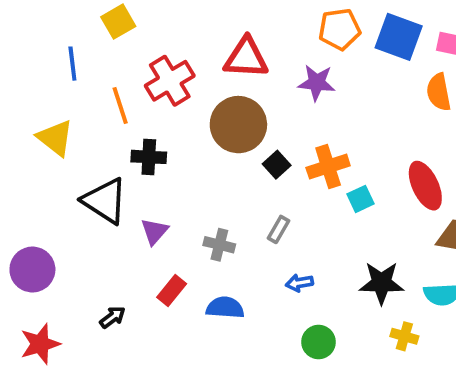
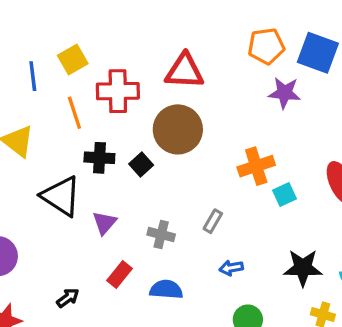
yellow square: (118, 22) -> (73, 59), moved
red cross: (170, 81) -> (118, 91), turned 30
purple star: (317, 83) -> (285, 93), moved
black square: (277, 165) -> (141, 164), moved

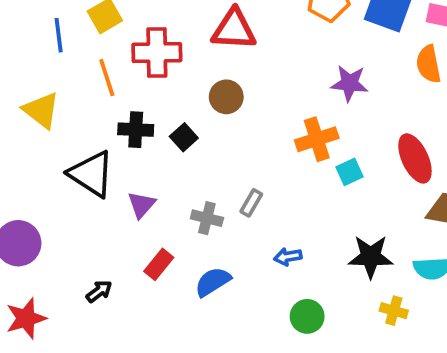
purple star: (285, 93) -> (349, 83), moved
brown circle: (178, 129) -> (226, 97), size x0.6
gray rectangle: (213, 221) -> (251, 203), moved
blue semicircle: (166, 289) -> (213, 282), turned -36

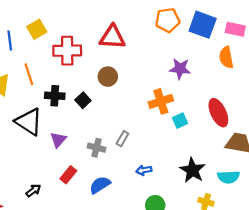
orange line: (107, 78) -> (29, 74), moved
black star: (371, 257) -> (192, 170), turned 30

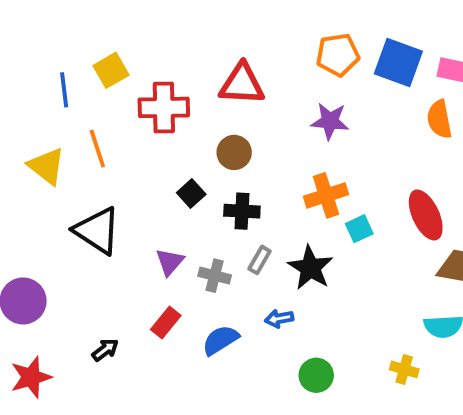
purple star: (180, 69) -> (330, 121), moved
black cross: (55, 96) -> (242, 211), moved
purple triangle: (58, 140) -> (170, 262), moved
blue arrow: (144, 170) -> (279, 319), moved
black star: (192, 170) -> (310, 268), moved

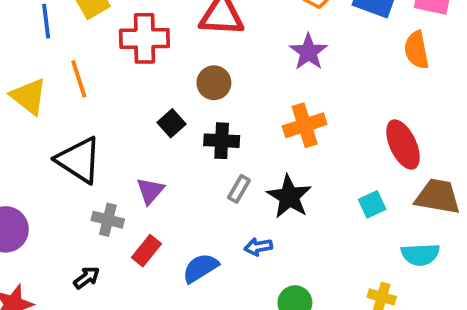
purple star: (330, 121) -> (308, 52), turned 30
cyan square: (359, 229) -> (372, 204), moved
gray cross: (215, 276) -> (108, 220), moved

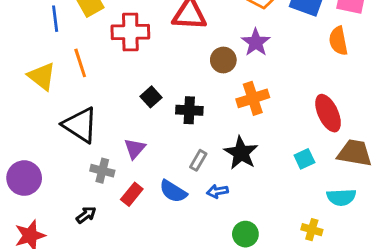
brown circle: (214, 83) -> (223, 60), moved
gray rectangle: (239, 189) -> (198, 160), moved
blue semicircle: (200, 268) -> (173, 191), moved, turned -116

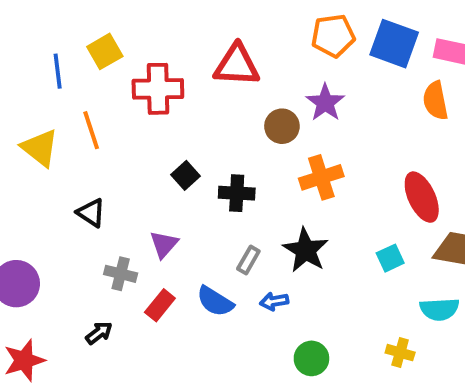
black triangle: (80, 125) -> (91, 213), size x0.6

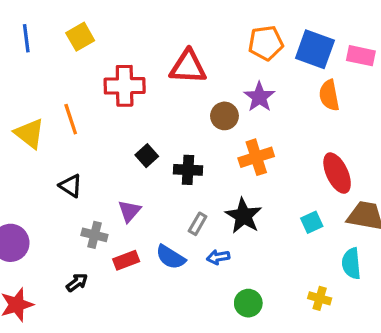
yellow square: (105, 51) -> (80, 37), moved
blue line: (58, 71) -> (26, 38), moved
orange semicircle: (435, 101) -> (329, 95), moved
red rectangle: (160, 305) -> (126, 260), turned 30
cyan semicircle: (439, 309) -> (351, 263), turned 88

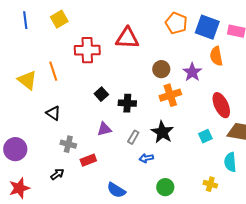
orange pentagon: (266, 43) -> (176, 23), turned 30
purple star: (259, 97) -> (192, 72), moved
brown circle: (224, 116) -> (161, 69), moved
purple triangle: (129, 211) -> (104, 129), moved, turned 35
blue semicircle: (171, 257) -> (116, 190), moved

